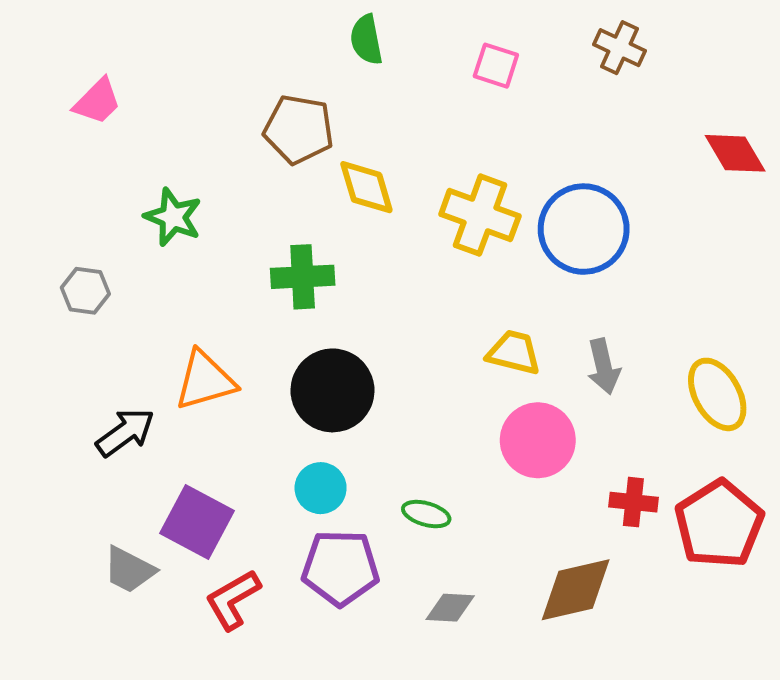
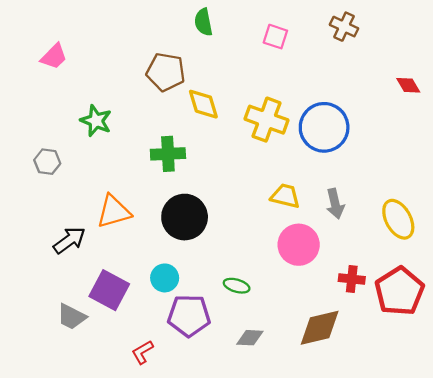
red diamond: (735, 153) -> (408, 85), size x0.7
cyan circle: (321, 488) -> (165, 278), moved
red L-shape: (233, 600) -> (142, 352), moved, size x0.7

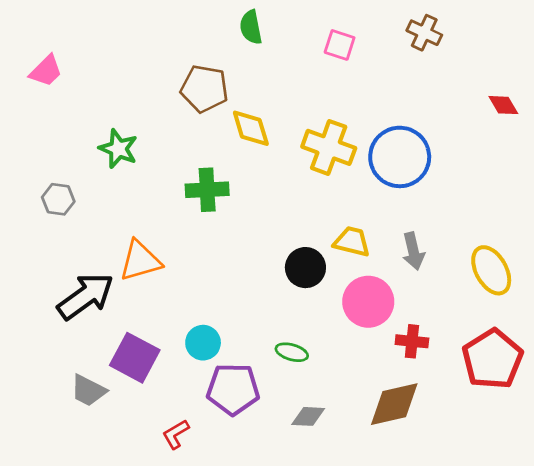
pink trapezoid: (54, 56) -> (46, 71), moved
black circle: (185, 217) -> (305, 268), moved, size x0.7
black arrow: (69, 240) -> (86, 296), size x1.4
red cross: (352, 279) -> (412, 341), moved

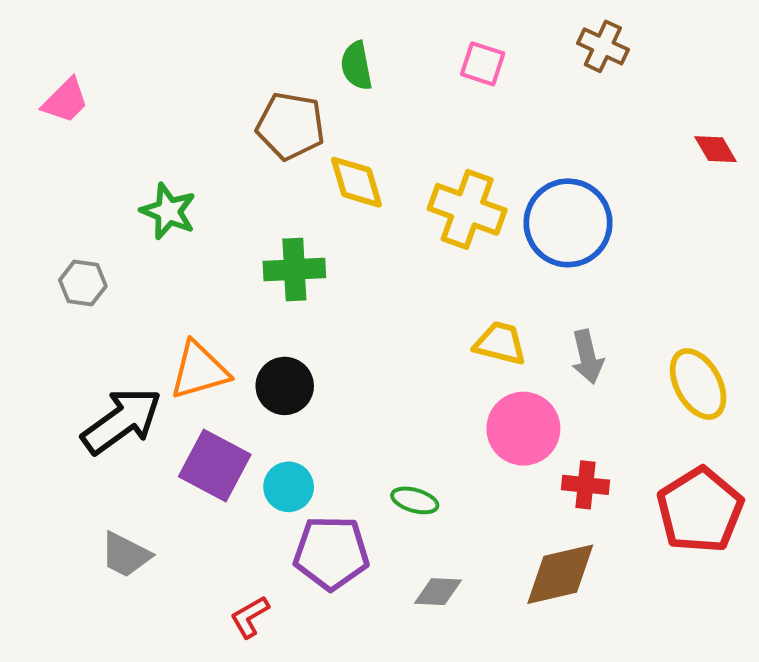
green semicircle: (251, 27) -> (357, 66), moved
black circle: (305, 268) -> (285, 386), moved
purple square: (135, 358) -> (215, 466), moved

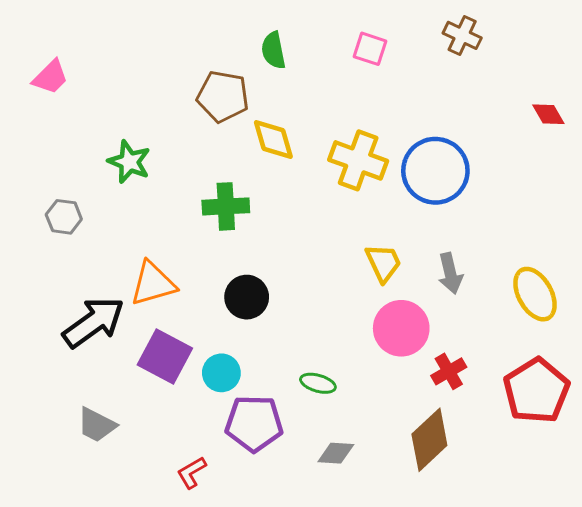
yellow trapezoid: (500, 343) -> (383, 263), turned 51
black circle: (285, 386) -> (247, 297), moved
red cross: (585, 485) -> (449, 371), turned -36
brown diamond: (560, 574) -> (429, 440), turned -30

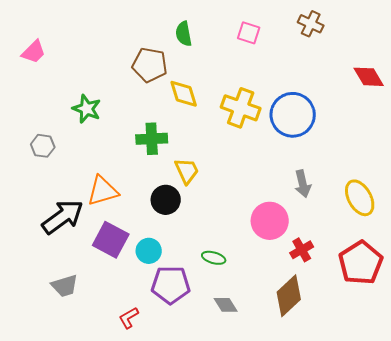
red diamond: (548, 114) -> (369, 77), size x1.4
yellow trapezoid: (383, 263) -> (187, 171), moved
gray trapezoid: (97, 425) -> (65, 286), turned -44
gray diamond: (336, 453) -> (226, 305), turned 55

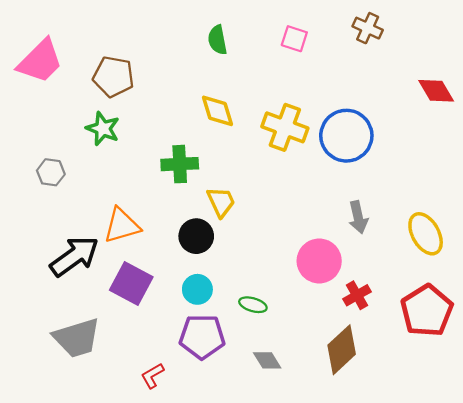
pink trapezoid: (34, 52) -> (40, 61), size x1.6
brown pentagon: (150, 65) -> (113, 77), moved
cyan circle: (149, 251) -> (197, 289), moved
gray trapezoid: (65, 286) -> (77, 338), size x1.5

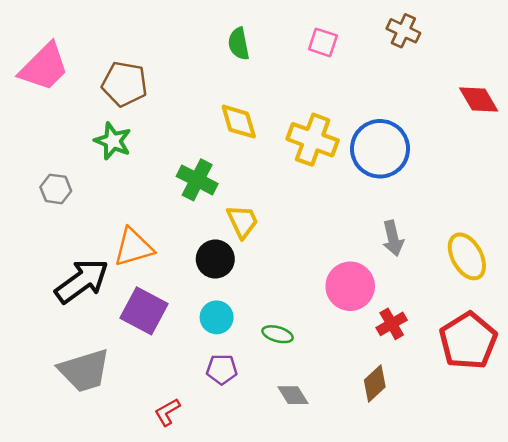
green cross: (180, 164) -> (197, 180), turned 30
purple pentagon: (202, 337) -> (222, 369), size x0.6
brown diamond: (342, 350) -> (375, 384), size x0.7

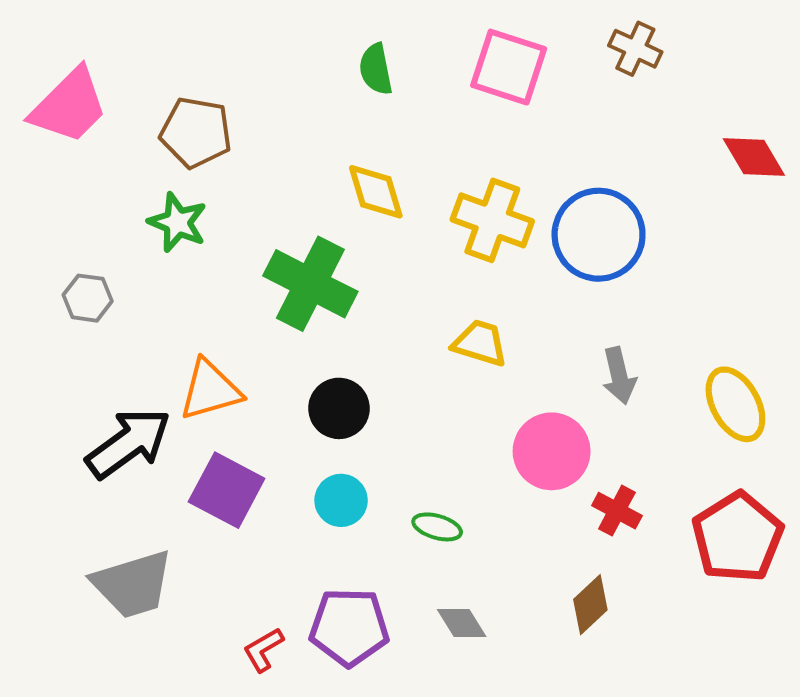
pink square: (323, 42) -> (509, 67), size x1.6
green cross: (197, 180) -> (310, 284), size x1.4
yellow trapezoid: (243, 221) -> (480, 343), moved, turned -48
red cross: (392, 324) -> (617, 511), turned -32
purple pentagon: (222, 369) -> (349, 627), moved, size x1.6

